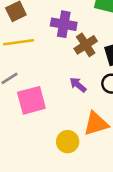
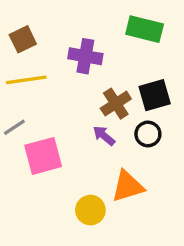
brown cross: (86, 45) -> (116, 104), moved

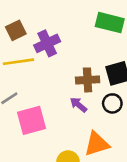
purple cross: (85, 56) -> (47, 43), moved, turned -35
brown cross: (116, 104) -> (88, 80), turned 30

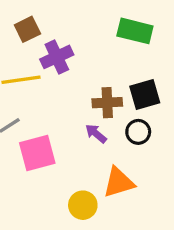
brown square: (16, 30) -> (27, 29), moved

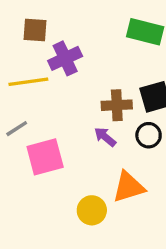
brown square: (27, 29) -> (35, 30), turned 30

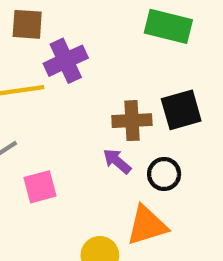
black circle: (149, 135) -> (164, 174), moved
pink square: (45, 157) -> (40, 187), size x0.7

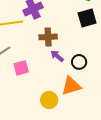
black square: (181, 110) -> (87, 18), moved
brown cross: (132, 121) -> (48, 37), moved

